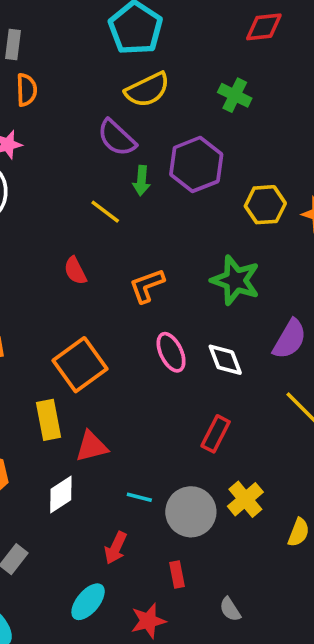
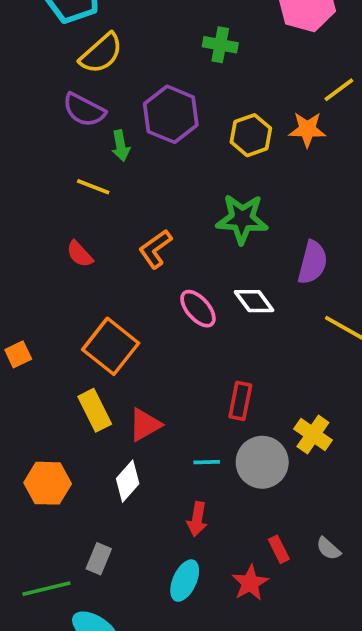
green cross: (235, 95) -> (220, 45), moved
red rectangle: (216, 434) -> (240, 401), moved
red rectangle: (177, 574) -> (279, 549), moved

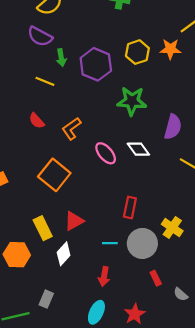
purple hexagon: (171, 114) -> (96, 64), moved
orange L-shape: (155, 249) -> (71, 129), moved
yellow rectangle: (95, 410) -> (43, 228), moved
red rectangle: (279, 549) -> (156, 278), moved

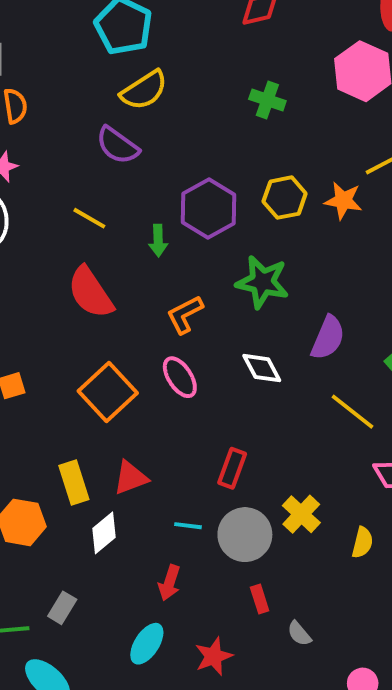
green arrow: (61, 58) -> (158, 241), moved
yellow line: (45, 81) -> (89, 218), moved
red semicircle: (37, 121) -> (90, 293), size x1.8
orange L-shape: (71, 129) -> (185, 315), moved
pink ellipse: (106, 153) -> (180, 377), moved

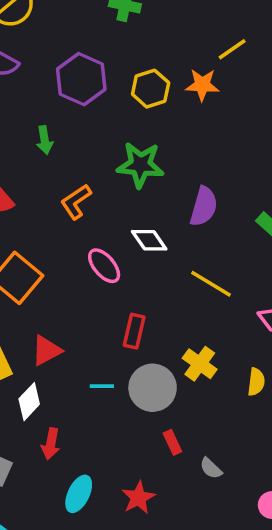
purple hexagon: (208, 209) -> (81, 79), moved
pink ellipse: (180, 377) -> (104, 266), moved
yellow line: (353, 412) -> (211, 284), moved
red arrow: (169, 583) -> (51, 444), moved

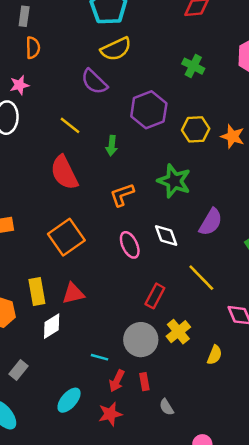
red rectangle: (134, 331) -> (155, 296), moved
cyan line: (102, 386) -> (100, 357), moved
red arrow: (51, 444) -> (117, 381), moved

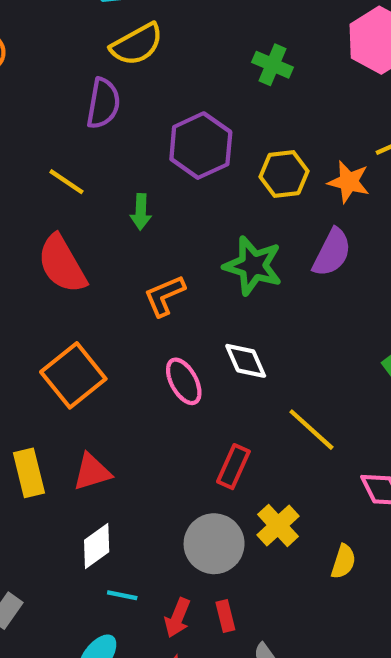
purple semicircle: (94, 82) -> (103, 103), turned -120
purple semicircle: (211, 222) -> (332, 253), moved
white diamond: (52, 326) -> (97, 546), moved
cyan line: (100, 357) -> (122, 595), moved

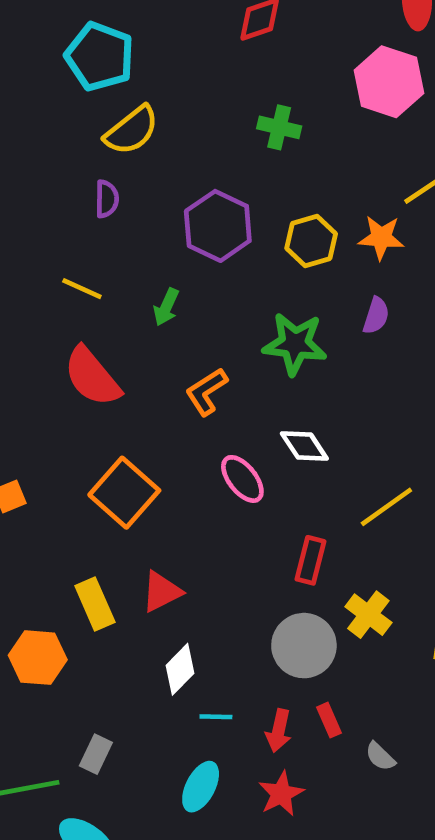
purple semicircle: (103, 103) -> (107, 199), size x0.7
green arrow: (141, 212) -> (166, 307), turned 32
purple semicircle: (332, 253) -> (376, 316), size x0.7
yellow line: (311, 430) -> (386, 507), turned -68

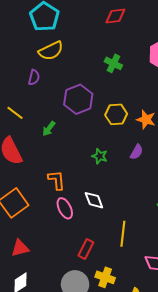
green star: (295, 344) -> (100, 156), size x0.6
orange L-shape: (206, 392) -> (57, 180), moved, turned 105
yellow line: (386, 507) -> (123, 234), turned -60
yellow cross: (368, 615) -> (105, 277), turned -30

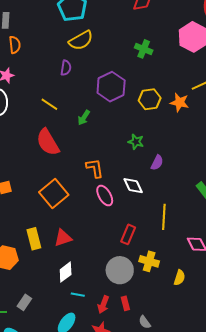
purple semicircle: (137, 152) -> (157, 163), moved

